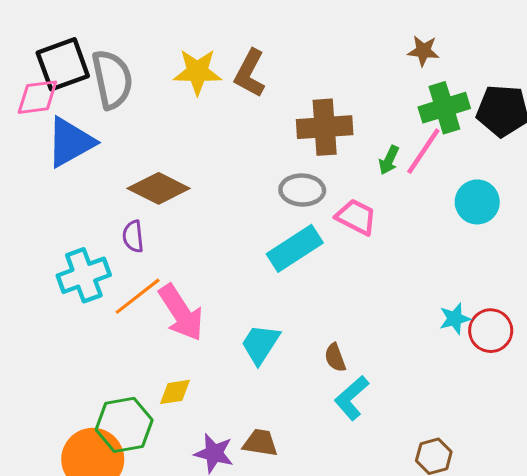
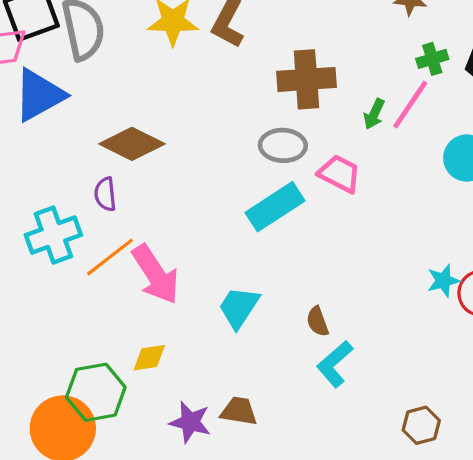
green cross: (444, 108) -> (432, 59), size x0.6

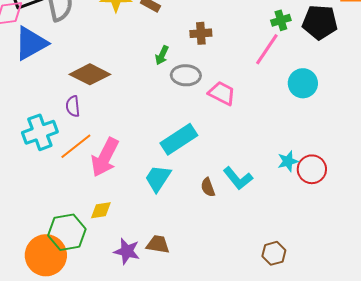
brown cross: (306, 79) -> (201, 33), size x0.6
green arrow: (374, 114) -> (162, 55), moved
cyan rectangle: (275, 207) -> (179, 139), moved
pink arrow: (156, 274) -> (105, 157), turned 60
cyan L-shape: (335, 364) -> (238, 178), moved, turned -88

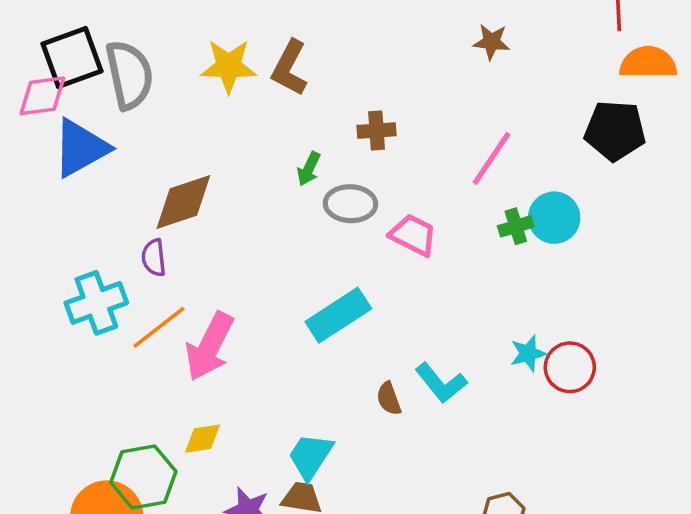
green cross: (281, 20) -> (516, 226), moved
black pentagon: (320, 22) -> (615, 131), moved
brown diamond: (90, 74) -> (183, 202), turned -45
cyan trapezoid: (158, 178) -> (310, 456), moved

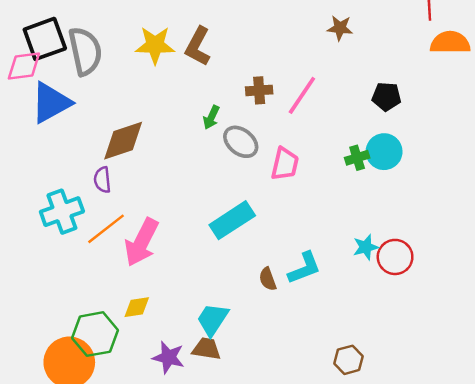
black pentagon: (615, 131) -> (386, 97), moved, size x0.7
pink line: (491, 158) -> (302, 95), moved
gray ellipse: (350, 204) -> (241, 142), turned 36
pink trapezoid: (413, 235) -> (285, 164), turned 76
cyan L-shape: (441, 383) -> (304, 268), turned -72

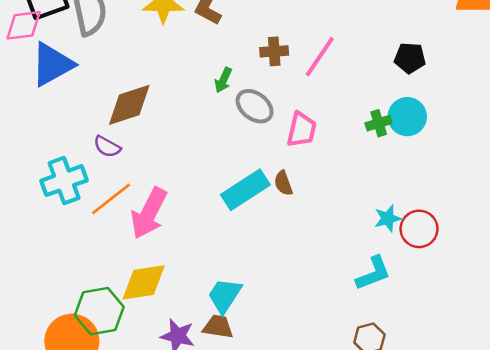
purple semicircle: (102, 180) -> (107, 147), turned -55
cyan L-shape: (304, 268) -> (373, 273), moved
brown semicircle: (268, 279) -> (283, 183), moved
yellow diamond: (137, 307) -> (144, 282), size x1.6

